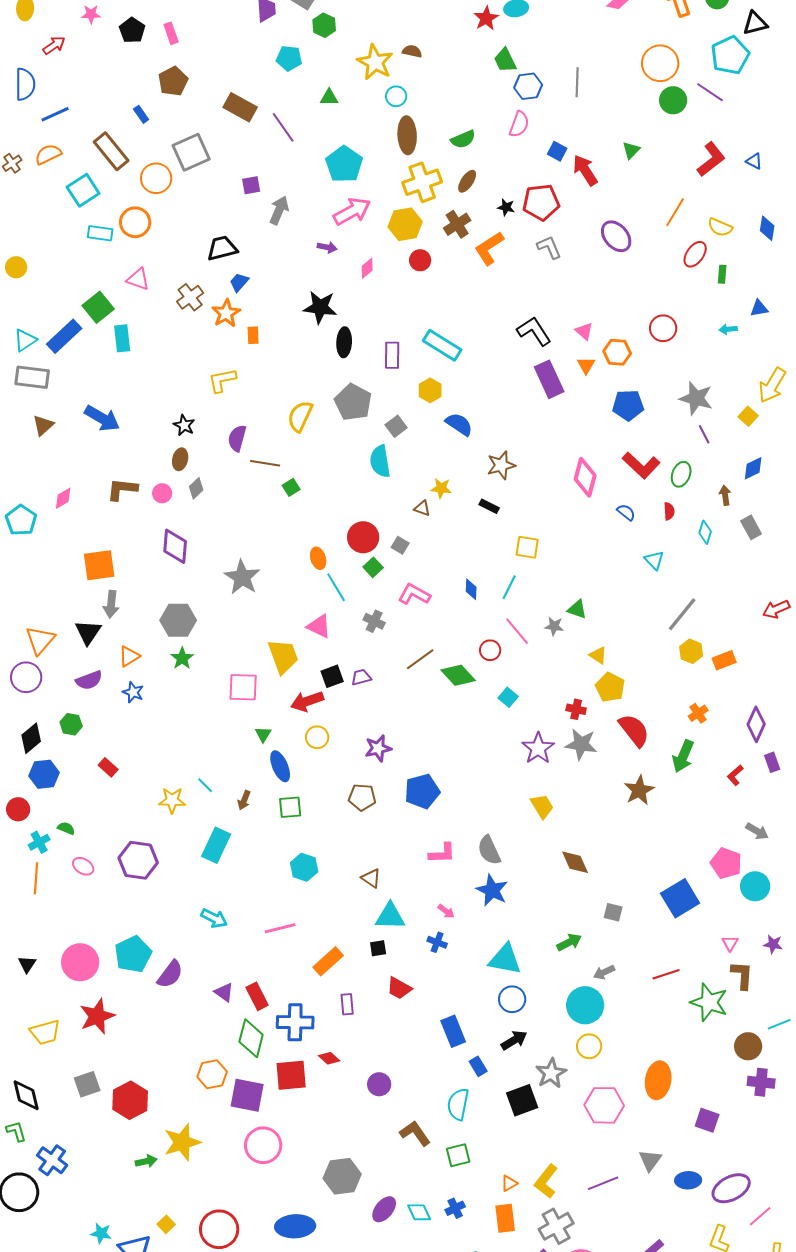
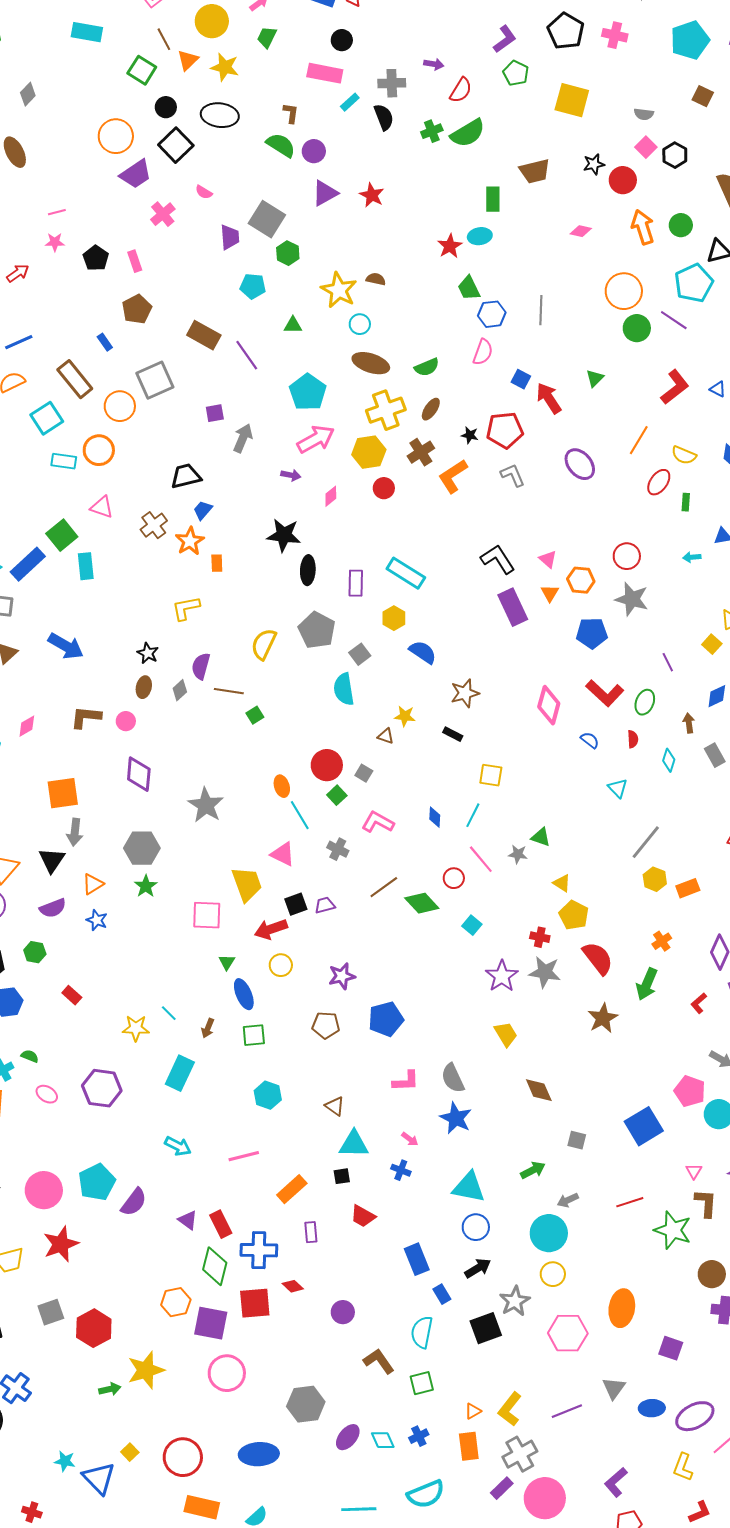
brown ellipse: (407, 135) -> (371, 363), turned -69
gray star: (696, 398) -> (632, 599), moved
gray diamond: (196, 488) -> (180, 690), moved

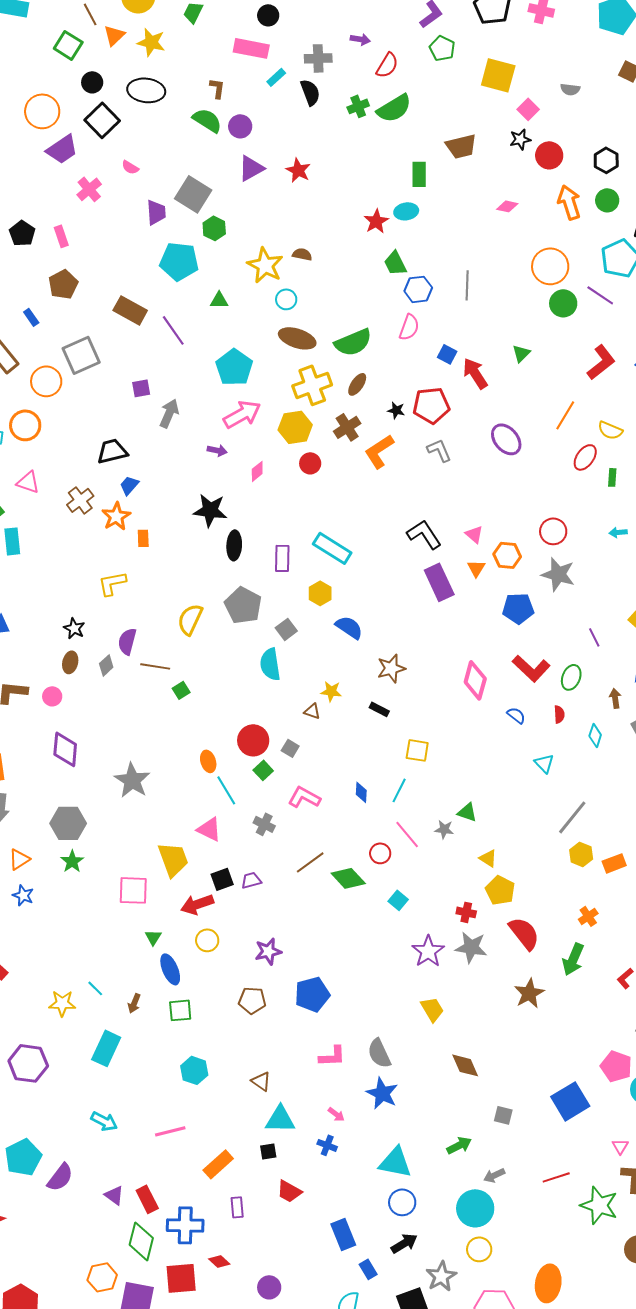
pink square: (646, 147) -> (528, 109), moved
black hexagon: (675, 155) -> (606, 160), moved
cyan pentagon: (253, 286) -> (179, 261), size x1.5
green semicircle: (427, 367) -> (353, 342), size x1.5

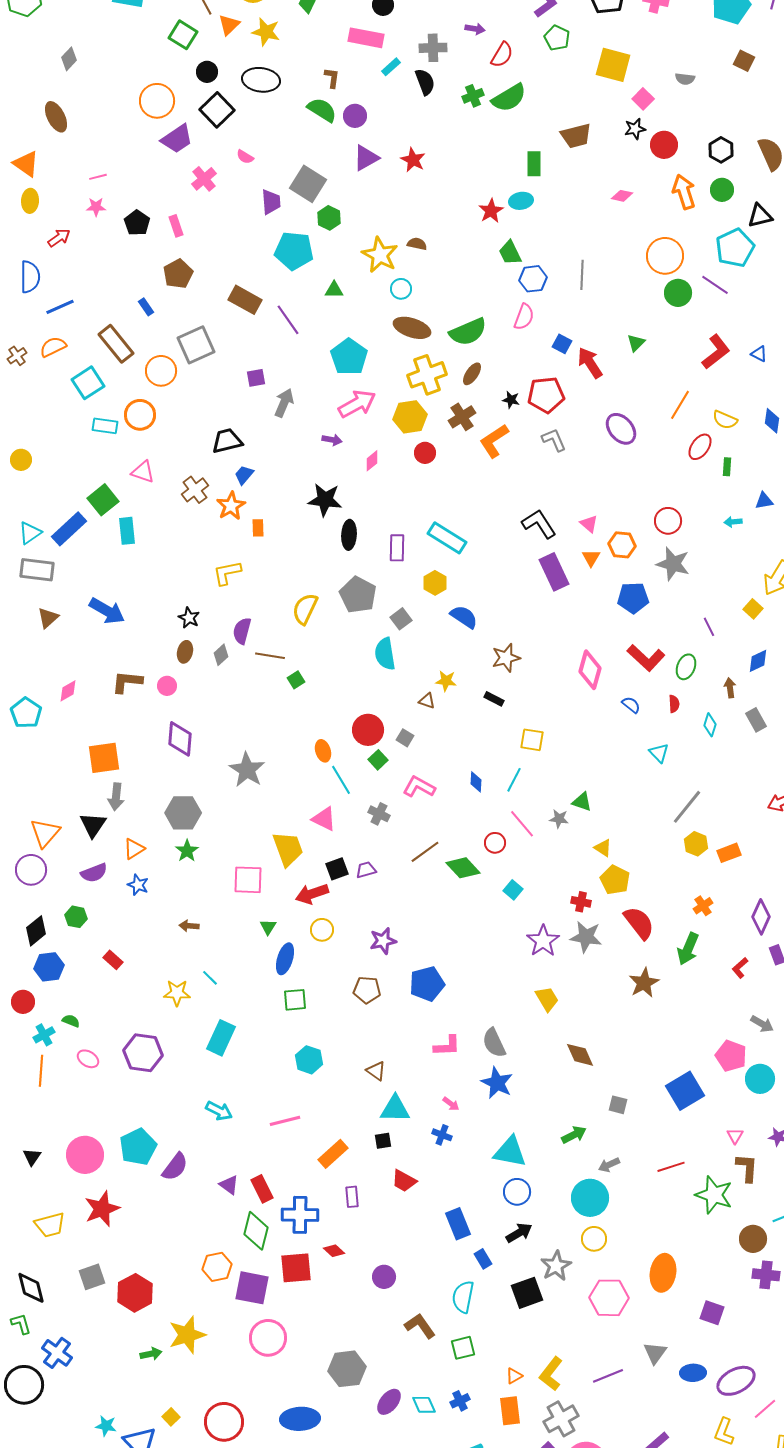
blue ellipse: (170, 969) -> (285, 959), turned 40
brown arrow: (134, 1003) -> (189, 926), moved, turned 72

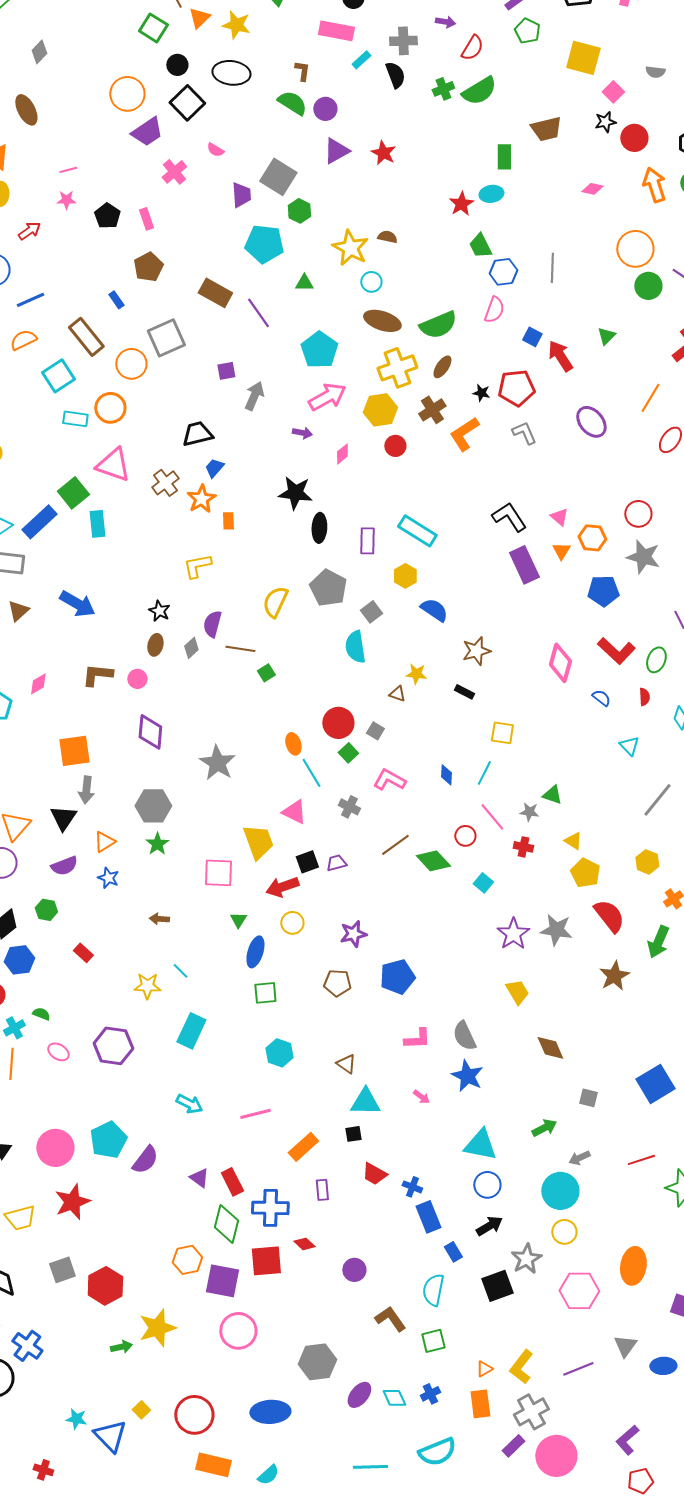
pink triangle: (143, 472) -> (113, 465), size x1.5
yellow hexagon: (696, 844) -> (647, 862), moved
red cross: (581, 902) -> (523, 847), moved
blue cross: (442, 1135) -> (412, 1187), moved

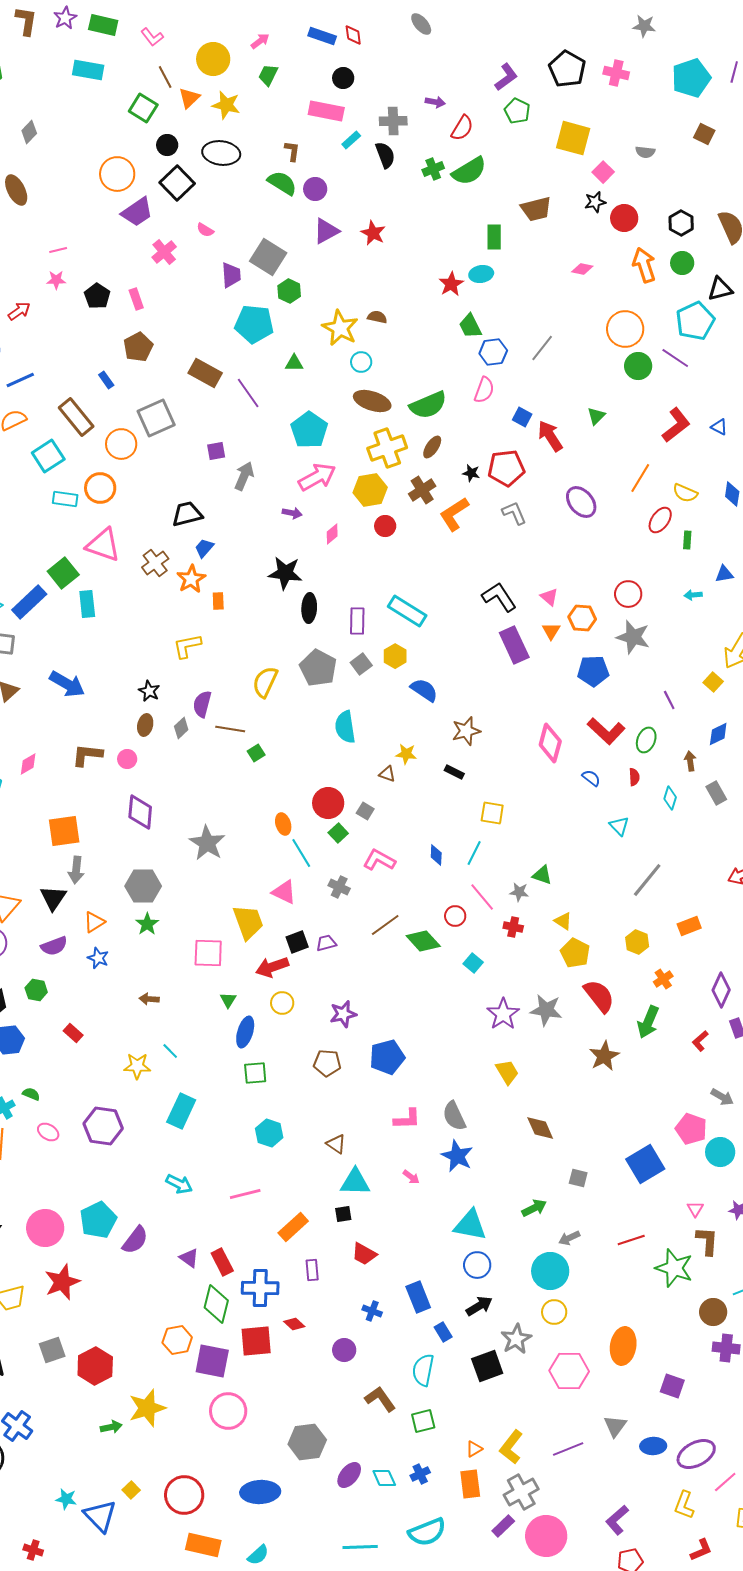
gray line: (552, 268) -> (542, 348), turned 36
gray square: (371, 612) -> (361, 664), moved
blue cross: (412, 1187) -> (372, 1311), moved

